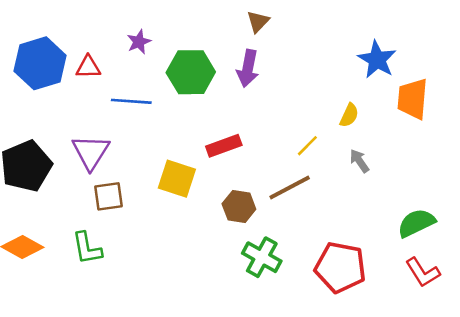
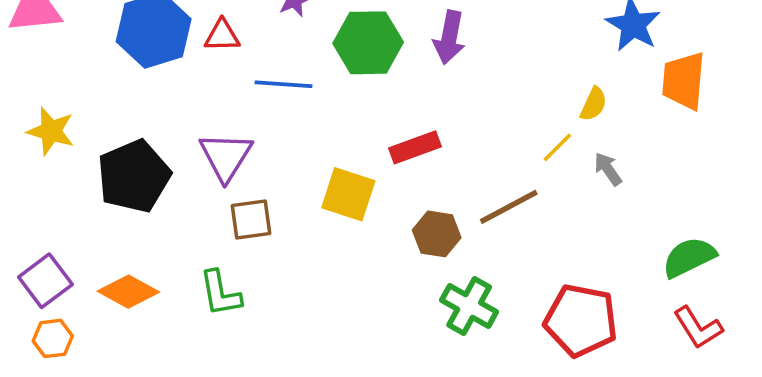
yellow line: (307, 146) -> (557, 147), moved

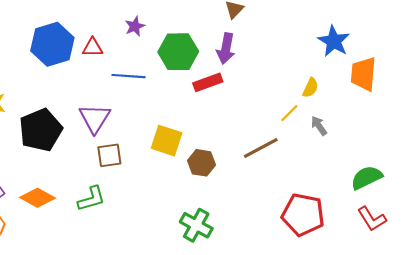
red rectangle: (415, 147) -> (208, 82), moved
brown hexagon: (437, 234) -> (201, 163), moved
green L-shape: (220, 293) -> (91, 199), turned -96
green cross: (469, 306) -> (196, 225), moved

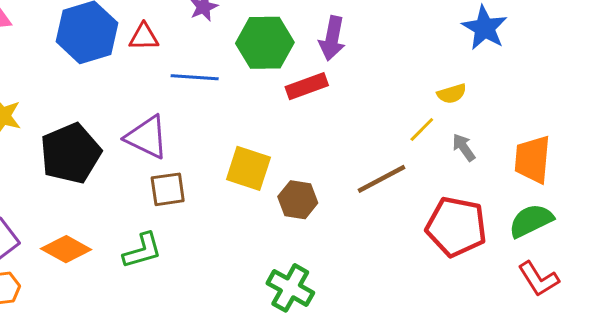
orange trapezoid: (363, 74) -> (532, 159), moved
yellow semicircle: (310, 88) -> (452, 94), turned 48
purple triangle: (95, 118) -> (147, 137), turned -36
red pentagon: (303, 215) -> (456, 227), moved

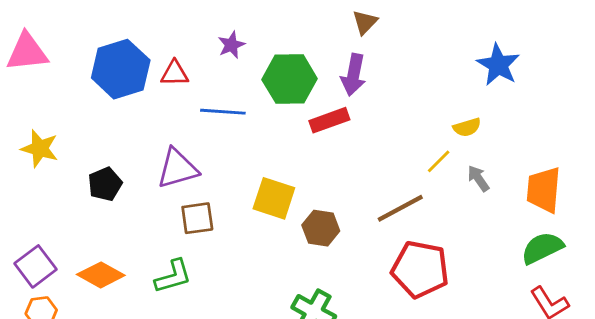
purple triangle: (147, 137) -> (177, 168), turned -42
black pentagon: (71, 153) -> (105, 184), size x0.6
red pentagon: (456, 227) -> (420, 269), moved

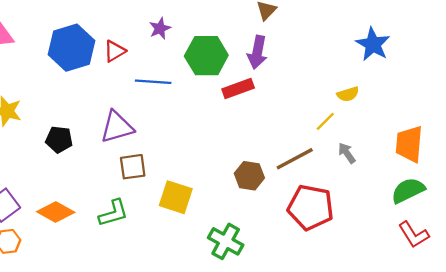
red triangle: (175, 73) -> (115, 51), turned -30
gray arrow: (478, 178) -> (347, 153), moved
black pentagon: (105, 184) -> (59, 139), turned 30
yellow square: (274, 198) -> (176, 197), moved
brown hexagon: (321, 228) -> (249, 176), moved

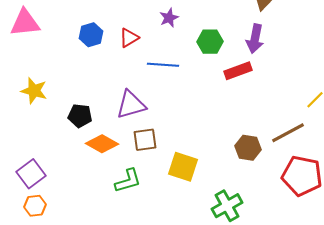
blue hexagon: (72, 48) -> (91, 35), size x0.6
green hexagon: (206, 56) -> (210, 42), size x0.7
orange diamond: (56, 212) -> (102, 144), moved
green cross: (226, 241) -> (227, 206), turned 32

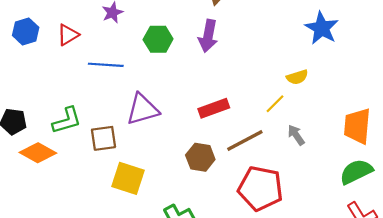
red rectangle: (238, 71) -> (214, 108), moved
purple triangle: (131, 105) -> (142, 109), moved
brown square: (145, 140) -> (104, 138), moved
green L-shape: (128, 181) -> (67, 121), moved

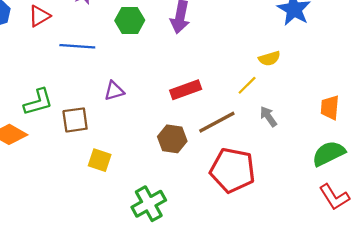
purple triangle: (142, 109) -> (114, 91), size x0.6
orange trapezoid: (357, 126) -> (330, 108), size x0.7
yellow square: (128, 178) -> (100, 160), size x0.7

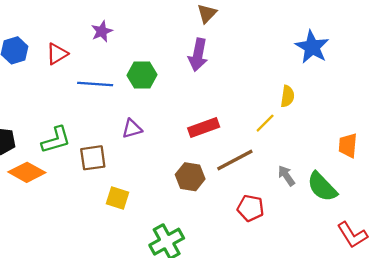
green hexagon: (130, 20) -> (142, 75), moved
yellow semicircle: (269, 58) -> (287, 96), turned -65
gray arrow: (268, 117) -> (286, 176), moved
green semicircle: (329, 153) -> (322, 187), moved, turned -108
red pentagon: (233, 170) -> (251, 208), size x0.6

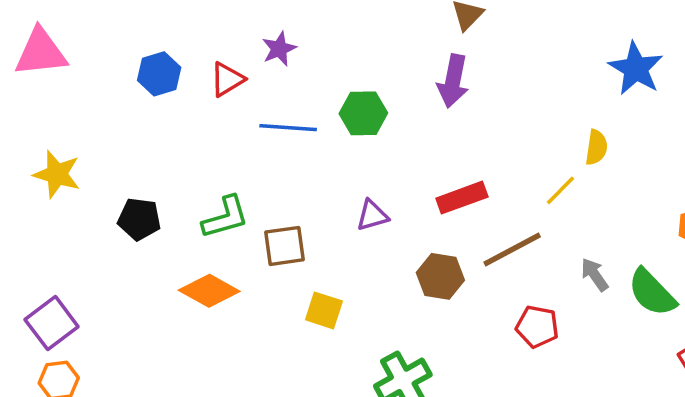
purple star: (102, 31) -> (279, 49), moved
purple triangle: (132, 129) -> (372, 215), moved
orange diamond: (27, 172) -> (209, 291), moved

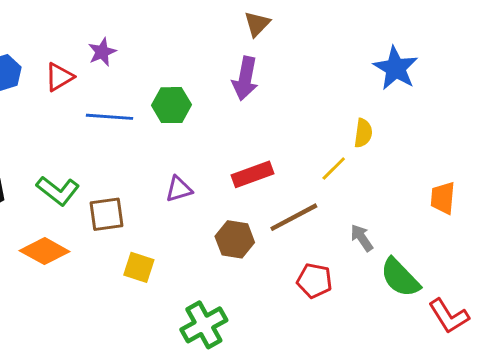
green L-shape: (225, 217) -> (58, 191), turned 54
green semicircle: (652, 293) -> (400, 278), moved

